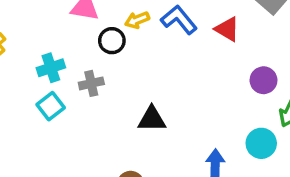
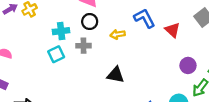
yellow arrow: (137, 20) -> (118, 34), moved
black circle: (112, 41) -> (90, 22), moved

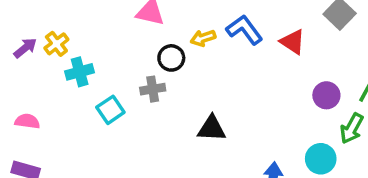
black circle: (90, 22) -> (171, 58), moved
cyan cross: (61, 31) -> (80, 72), moved
yellow arrow: (118, 34) -> (203, 38), moved

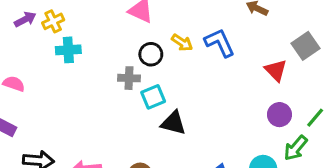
yellow arrow: (203, 38) -> (182, 43), turned -140
red triangle: (293, 42) -> (276, 70), moved
cyan square: (110, 110) -> (153, 97), moved

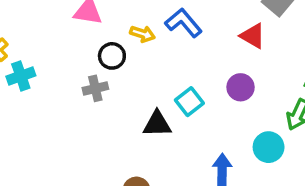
cyan square: (153, 97) -> (189, 102), moved
purple circle: (279, 115) -> (241, 87), moved

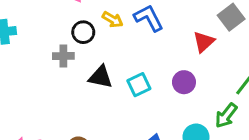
red triangle: (253, 36) -> (204, 42), turned 35
black triangle: (157, 124) -> (101, 77), moved

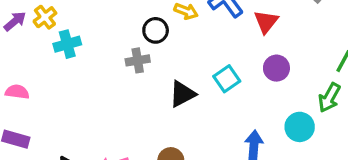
red triangle: (204, 42) -> (266, 22), moved
black triangle: (101, 77) -> (182, 94), moved, turned -30

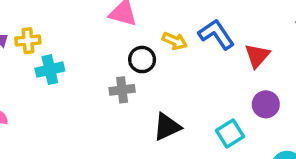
yellow cross: (45, 17) -> (28, 41), turned 30
cyan square: (227, 79) -> (230, 133), moved

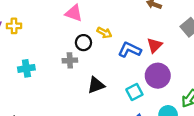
blue L-shape: (216, 34) -> (130, 50), moved, turned -35
cyan cross: (50, 70) -> (26, 68), moved
purple circle: (266, 104) -> (158, 76), size x1.5

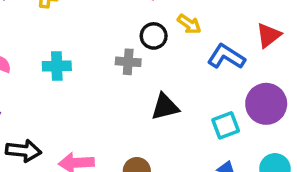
red triangle: (155, 45) -> (269, 35), moved

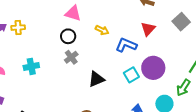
black circle: (154, 36) -> (68, 36), moved
gray cross: (128, 62) -> (71, 57), turned -32
cyan square: (226, 125) -> (131, 75), moved

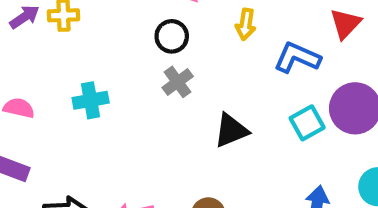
yellow arrow: (102, 30) -> (246, 24), turned 72

